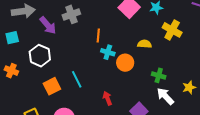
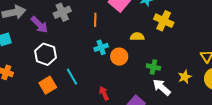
orange line: (98, 36) -> (95, 20), moved
cyan cross: (108, 52) -> (101, 47), turned -32
white hexagon: (40, 56) -> (46, 54), moved

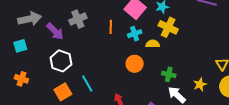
yellow cross: (164, 21) -> (168, 27), moved
cyan cross: (101, 47) -> (135, 34), moved

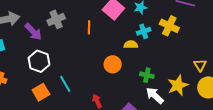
yellow cross: (168, 27) -> (169, 26), moved
cyan cross: (135, 34) -> (144, 31), moved
yellow star: (200, 84) -> (178, 85), size x1.5

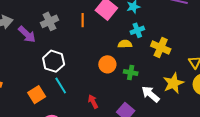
yellow cross: (169, 26) -> (161, 47), moved
orange line: (89, 27) -> (83, 20), moved
white hexagon: (39, 61) -> (54, 61), moved
green cross: (147, 75) -> (131, 73), moved

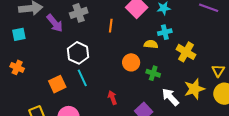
orange line: (83, 20) -> (111, 26), moved

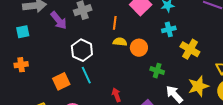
yellow semicircle: (151, 44) -> (120, 42), moved
orange circle: (131, 62) -> (139, 48), moved
orange cross: (17, 67) -> (21, 65), turned -32

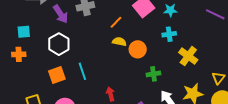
orange line: (115, 23) -> (116, 22), turned 32
cyan square: (23, 32) -> (24, 32), moved
white hexagon: (82, 50) -> (59, 44), moved
green cross: (157, 71) -> (153, 74), turned -32

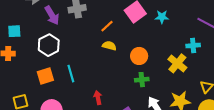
cyan cross: (169, 34) -> (193, 46), moved
orange circle: (138, 49) -> (139, 56), moved

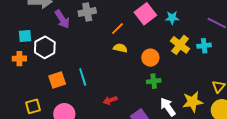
white hexagon: (49, 45) -> (45, 47), moved
yellow cross: (177, 63) -> (180, 45), moved
red arrow: (98, 98) -> (110, 100), turned -96

